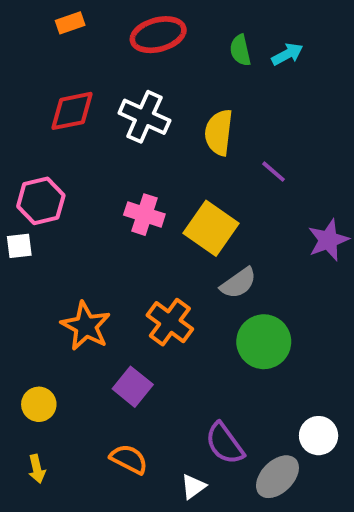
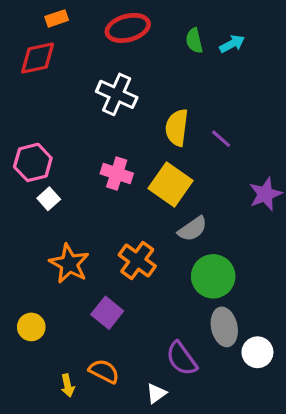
red diamond: (72, 111) -> (38, 58), moved
yellow semicircle: (219, 132) -> (177, 128), moved
white square: (19, 246) -> (49, 199), moved, turned -35
yellow arrow: (37, 469) -> (68, 385), moved
gray ellipse: (277, 477) -> (224, 327), moved, turned -57

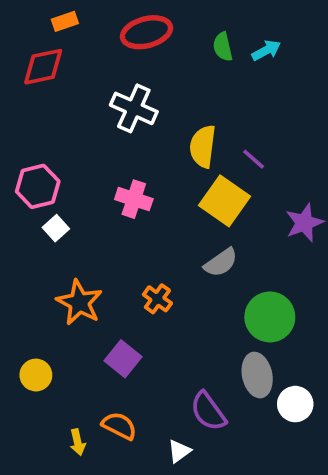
yellow square: (170, 185) -> (225, 201), moved
orange cross: (137, 261) -> (157, 299), size x0.7
green circle: (213, 276) -> (270, 317), moved

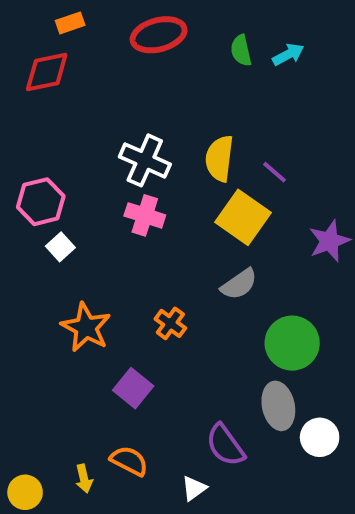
white cross: (134, 108) -> (145, 160), moved
yellow circle: (36, 375) -> (25, 492), moved

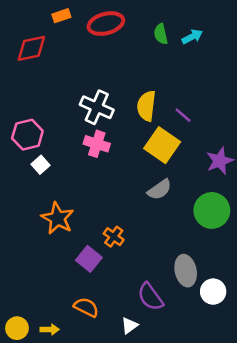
orange rectangle: (70, 23) -> (61, 16), moved
orange cross: (170, 323) -> (114, 237), moved
green circle: (292, 343) -> (212, 210), moved
yellow arrow: (84, 479) -> (50, 329), moved, turned -78

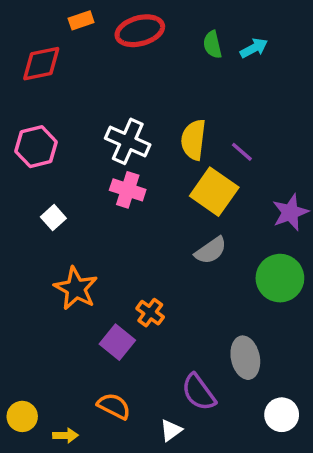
pink hexagon: (27, 135) -> (36, 147), moved
white circle: (213, 292) -> (282, 415), moved
yellow circle: (17, 328) -> (22, 416), moved

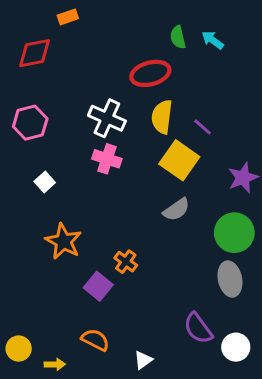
red ellipse: (140, 31) -> (150, 73), moved
cyan arrow: (254, 48) -> (213, 40), turned -115
gray ellipse: (245, 358) -> (230, 279), moved
purple semicircle: (199, 392) -> (198, 328), moved

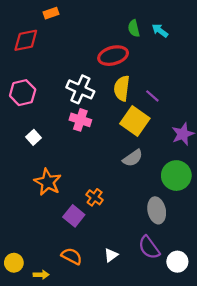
gray ellipse: (230, 279) -> (157, 210), moved
white triangle: (143, 360) -> (111, 255), moved

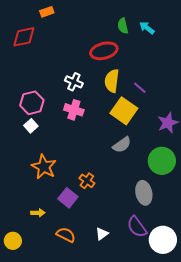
white cross: (80, 89) -> (74, 82), size x0.7
pink hexagon: (23, 93) -> (32, 103), moved
white circle: (177, 262) -> (163, 240), size x1.4
yellow arrow: (41, 275) -> (38, 213), moved

